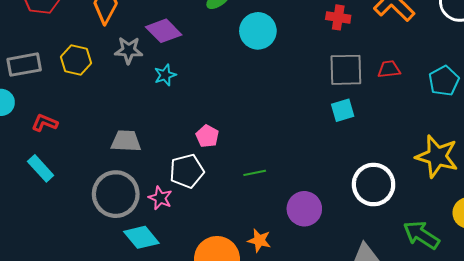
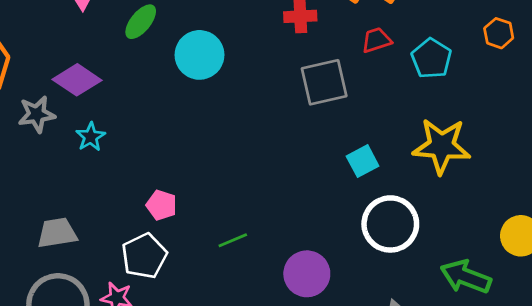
red trapezoid: (389, 69) -> (376, 40), moved
cyan pentagon: (444, 81) -> (431, 58), moved
cyan square: (343, 110) -> (363, 161), moved
yellow star: (437, 156) -> (442, 146), moved

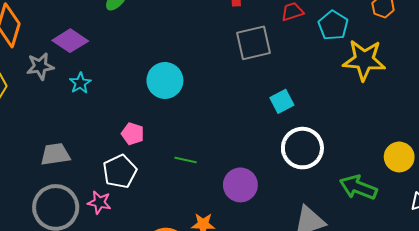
cyan circle: (199, 55) -> (165, 80), moved
yellow star: (442, 146) -> (364, 60), moved
green line: (233, 240) -> (186, 160), turned 35

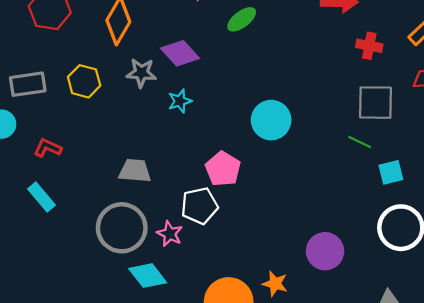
pink pentagon: (133, 134) -> (223, 169), size x1.4
green line: (186, 160) -> (360, 142), moved

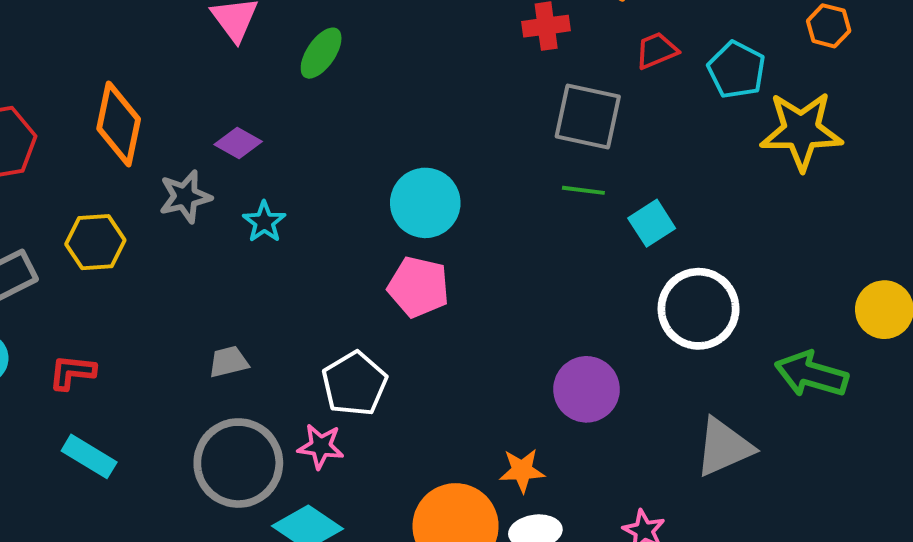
purple diamond: (180, 53) -> (238, 143), size x0.7
gray square: (375, 103) -> (588, 116), turned 30
pink pentagon: (223, 169) -> (418, 287), moved
gray trapezoid: (135, 171) -> (229, 362), size x0.7

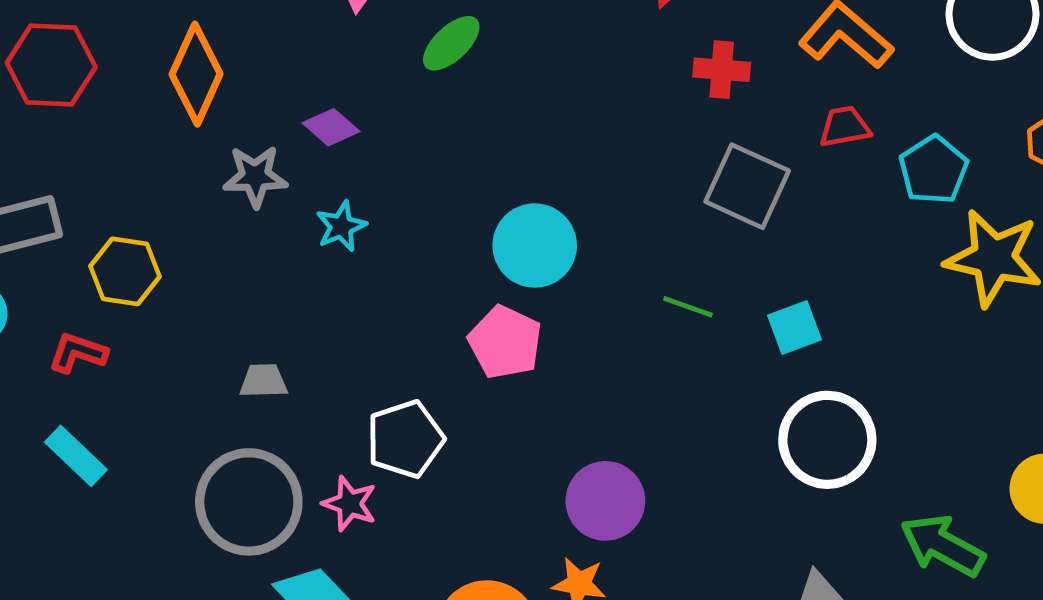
green line: (583, 190) -> (688, 307), moved
yellow hexagon: (95, 242) -> (125, 271), moved
purple circle: (586, 389) -> (605, 501), moved

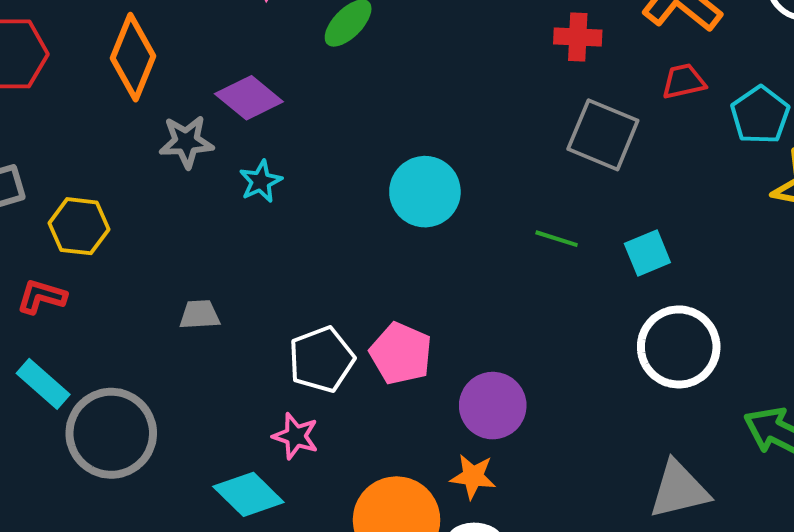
purple diamond: (331, 127) -> (249, 98), size x1.4
pink pentagon: (505, 342) -> (401, 354), moved
gray circle: (249, 502) -> (111, 433), moved
pink star: (350, 504) -> (296, 436), moved

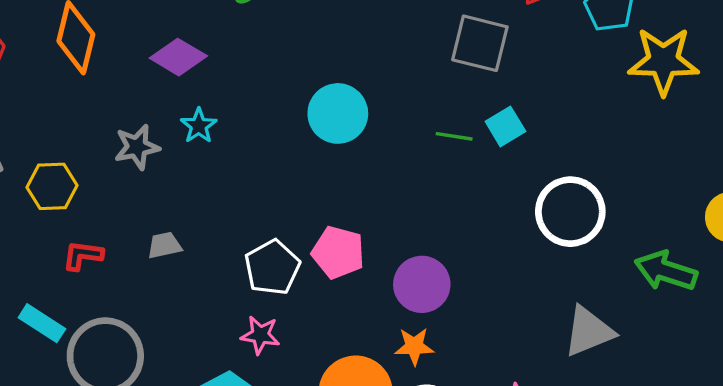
gray star: (186, 142) -> (137, 147), moved
cyan square: (647, 253) -> (505, 126), moved
red L-shape: (41, 297) -> (83, 255), moved

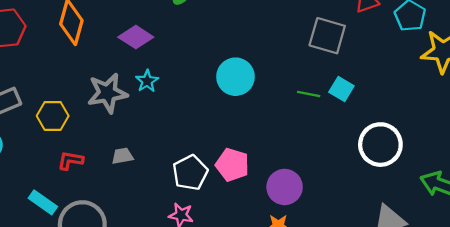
cyan square: (505, 126) -> (341, 89), turned -30
gray star: (137, 147) -> (107, 93), size x1.4

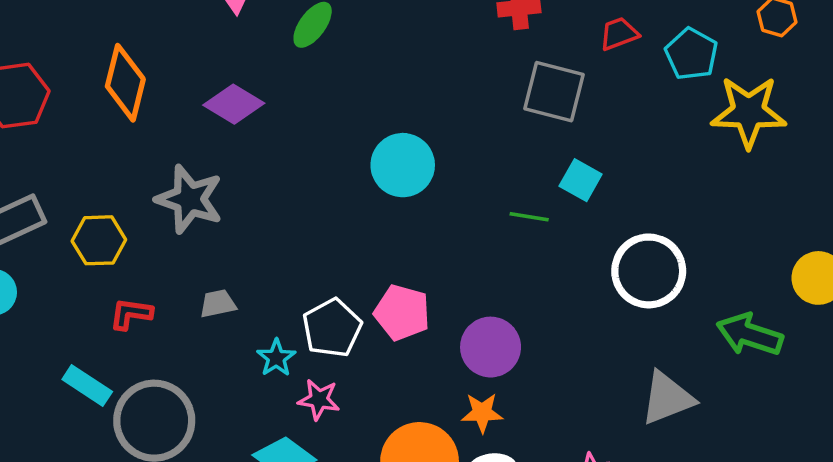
cyan star: (147, 81) -> (276, 358), moved
gray star: (107, 93) -> (189, 199), turned 30
green line: (309, 94) -> (529, 217), moved

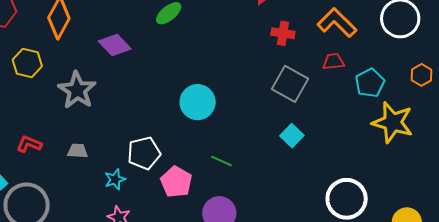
green line: (529, 217) -> (222, 161), moved
yellow hexagon: (99, 240) -> (27, 63), moved
white circle: (649, 271) -> (347, 199), moved
white pentagon: (332, 328) -> (144, 153), moved
cyan star: (276, 358) -> (115, 179), moved

